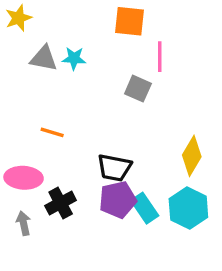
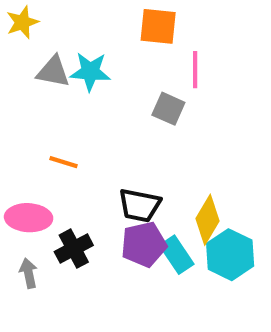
cyan star: (74, 58) -> (90, 72), size x1.4
yellow diamond: (192, 156) -> (207, 220), moved

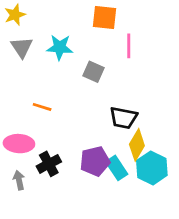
gray triangle: (53, 72) -> (22, 47), moved, turned 45
gray square: (168, 109) -> (94, 72), moved
black trapezoid: (140, 205) -> (123, 118), moved

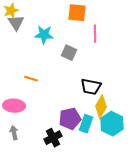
gray triangle: (22, 47) -> (16, 23), moved
black cross: (49, 164) -> (53, 138), moved
cyan rectangle: (117, 168) -> (86, 124), turned 54

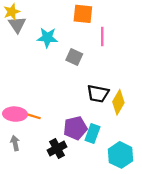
orange line: (31, 79) -> (33, 116), moved
yellow diamond: (101, 107) -> (118, 102), moved
cyan hexagon: (112, 124) -> (121, 155), moved

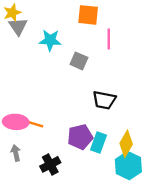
yellow diamond: (118, 102) -> (126, 144), moved
black cross: (57, 149) -> (50, 164), moved

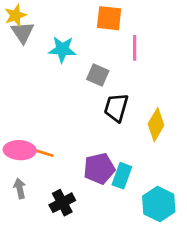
black trapezoid: (104, 100) -> (116, 108), moved, turned 95
yellow diamond: (126, 144) -> (156, 125), moved

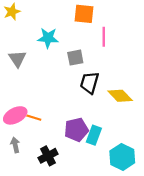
gray triangle: (23, 32) -> (17, 59), moved
gray square: (98, 75) -> (75, 58), turned -35
yellow diamond: (156, 125) -> (120, 96), turned -75
pink ellipse: (20, 150) -> (15, 115), turned -30

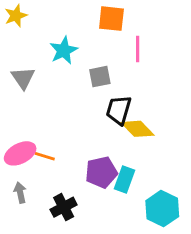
cyan star: (48, 38) -> (64, 50), turned -30
yellow diamond: (120, 96) -> (138, 129), moved

